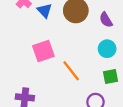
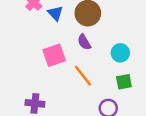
purple semicircle: (106, 20) -> (84, 42), moved

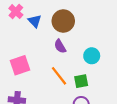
pink square: (54, 55) -> (20, 65), moved
green square: (124, 82) -> (81, 81), moved

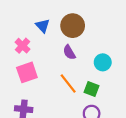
pink cross: (16, 12) -> (23, 46), moved
green square: (81, 81) -> (92, 89), turned 32

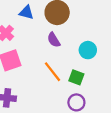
blue triangle: (43, 26) -> (26, 13), turned -32

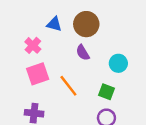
orange line: (53, 72) -> (68, 86), moved

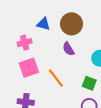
pink cross: (33, 45) -> (25, 43), turned 32

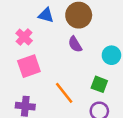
pink cross: (25, 43) -> (24, 37), turned -32
orange line: (56, 78) -> (64, 93), moved

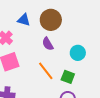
orange line: (64, 93) -> (46, 71), moved

